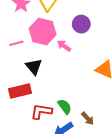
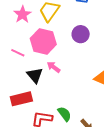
pink line: (16, 43) -> (18, 53), turned 40
pink arrow: (64, 46) -> (54, 67), moved

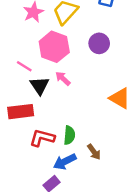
pink line: (18, 53) -> (24, 66), moved
green semicircle: (64, 114) -> (69, 135), turned 35

